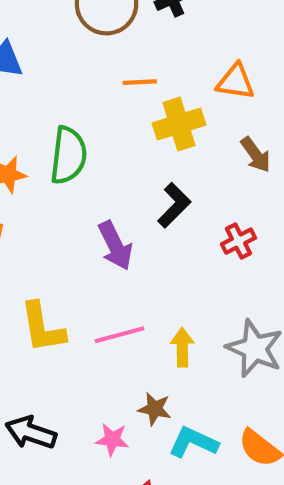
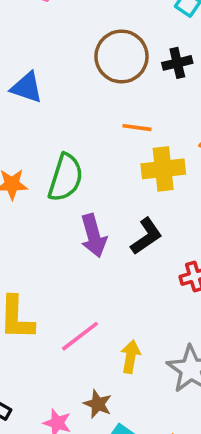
purple arrow: (115, 246) -> (93, 236), moved
pink line: (120, 335) -> (80, 336), turned -33

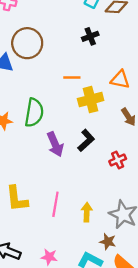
brown circle: (121, 56) -> (27, 43), moved
pink line: (80, 336) -> (55, 204), turned -35
brown star: (98, 404) -> (108, 242), moved

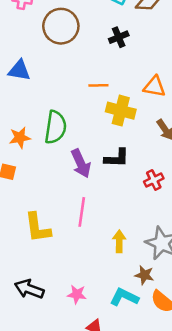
brown circle: (27, 43) -> (61, 26), moved
yellow cross: (91, 100) -> (121, 111), turned 30
black L-shape: (86, 140) -> (117, 158), turned 45
pink line: (55, 204) -> (82, 212), moved

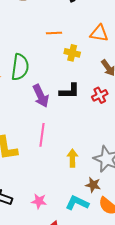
yellow cross: (121, 111) -> (72, 53), size x0.7
red cross: (154, 180) -> (100, 95), moved

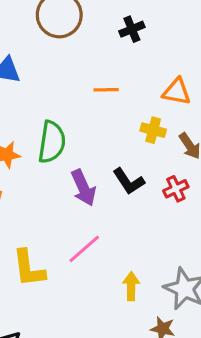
yellow cross: (72, 53) -> (153, 130), moved
black L-shape: (69, 91) -> (129, 181), turned 55
pink line: (42, 135) -> (84, 249), turned 40

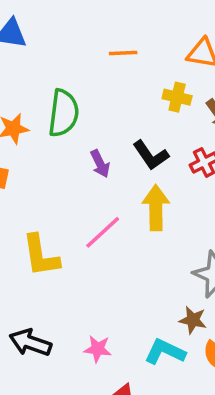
purple arrow: (83, 188) -> (100, 164), size x0.7
yellow arrow: (131, 286) -> (156, 208), moved, size x1.4

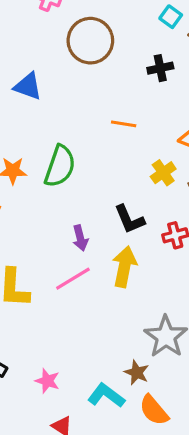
yellow cross: (177, 97) -> (163, 173), turned 30
purple arrow: (100, 164) -> (80, 238), moved

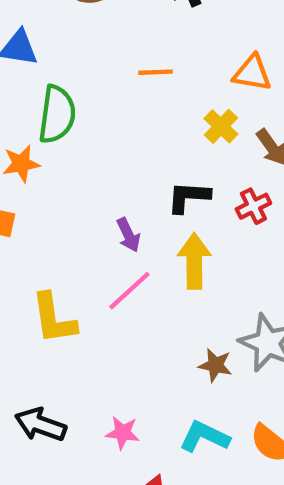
green semicircle: (60, 166) -> (57, 114), moved
black L-shape: (129, 219) -> (188, 197), turned 128
brown star: (137, 373) -> (215, 365), moved

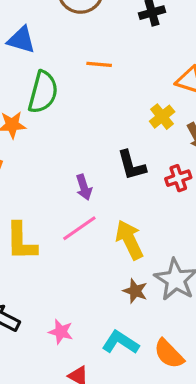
orange line: (156, 72) -> (99, 64), moved
black L-shape: (188, 197) -> (132, 165), turned -116
yellow arrow: (194, 261) -> (129, 240), moved, turned -33

